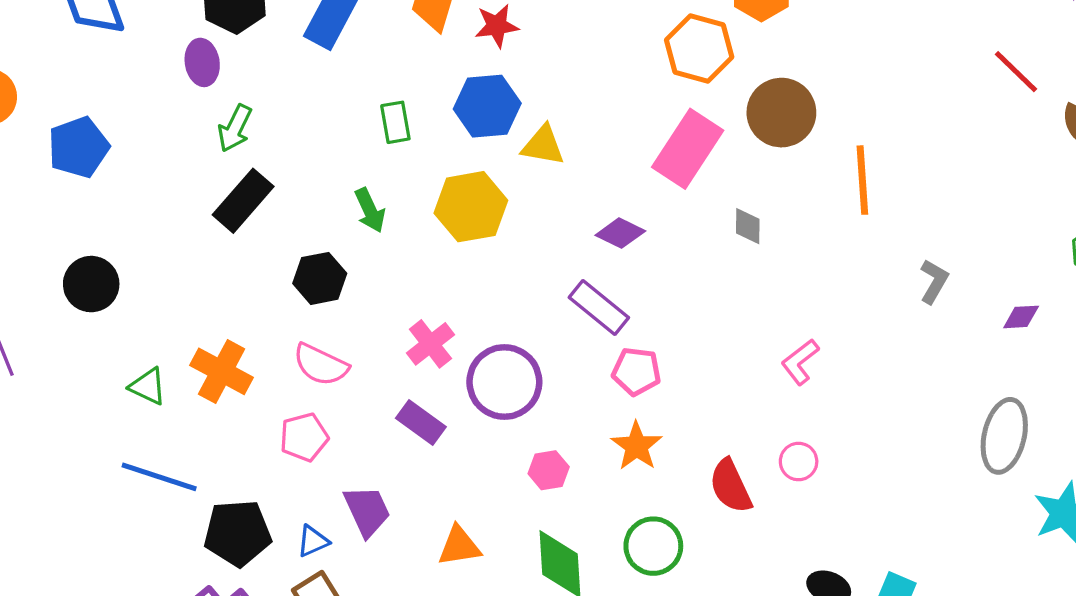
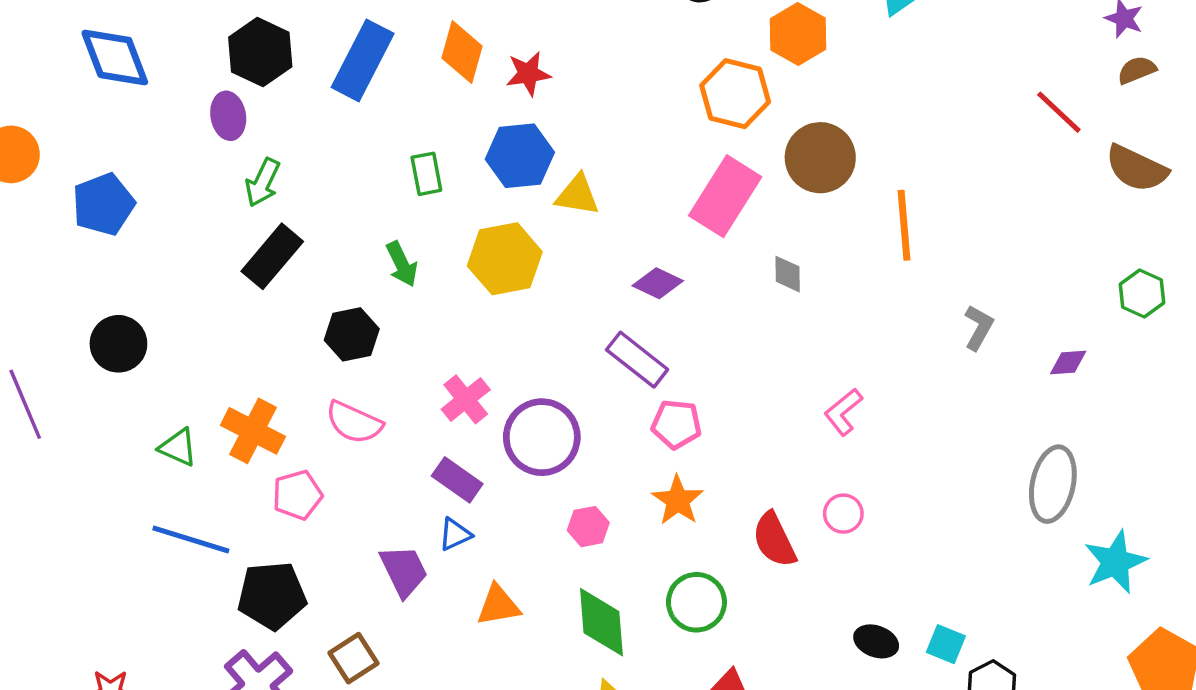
pink pentagon: (304, 437) -> (297, 495), moved
blue triangle: (313, 541) -> (455, 534), moved

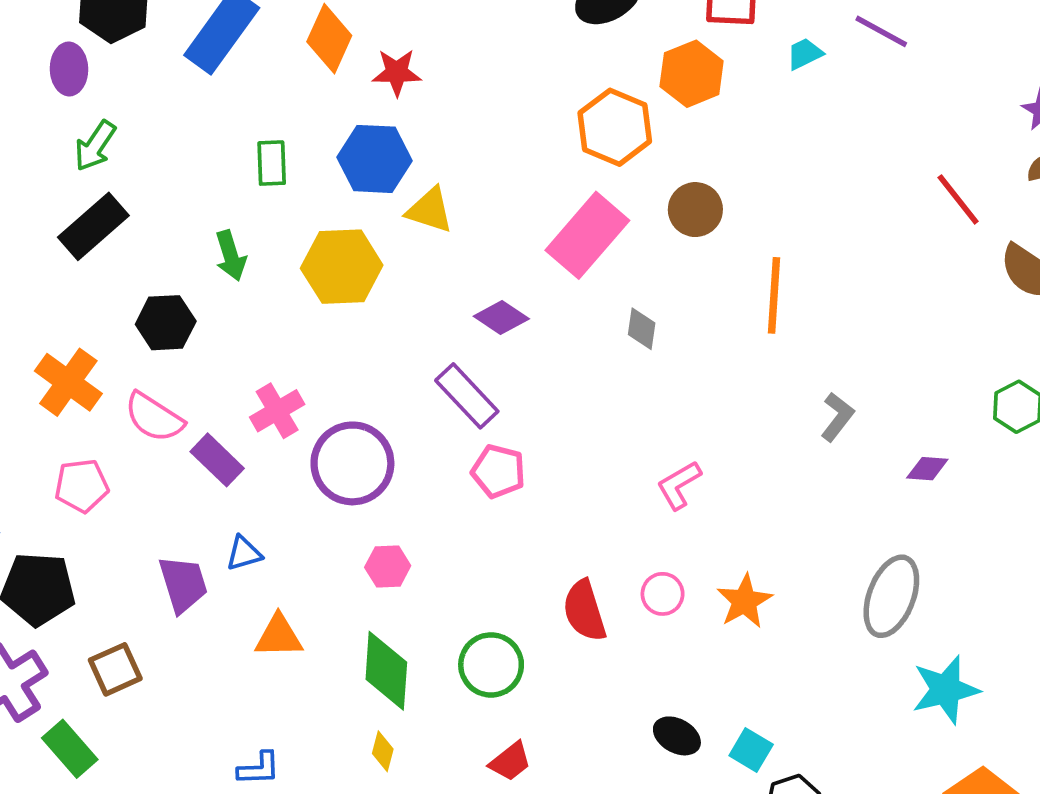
brown circle: (820, 158) -> (695, 210), size x0.7
orange cross: (253, 431) -> (68, 382), moved
purple rectangle: (457, 480) -> (217, 460), moved
orange star: (678, 500) -> (744, 601), moved

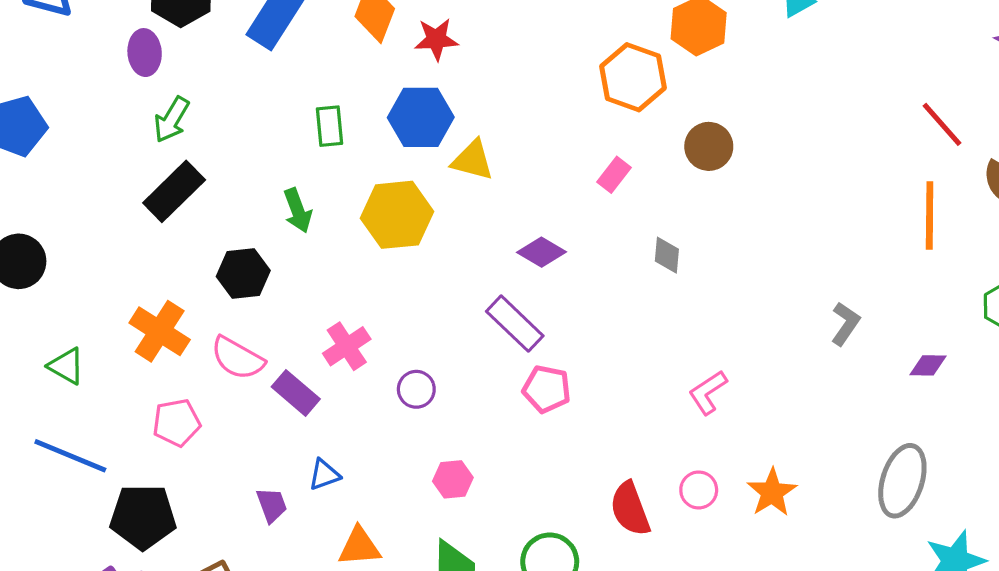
pink rectangle: (587, 235) -> (614, 175), size x0.5
orange line: (774, 295) -> (930, 215), moved
purple circle: (352, 463) -> (416, 389), size x0.5
purple trapezoid: (183, 584) -> (272, 505), size x0.7

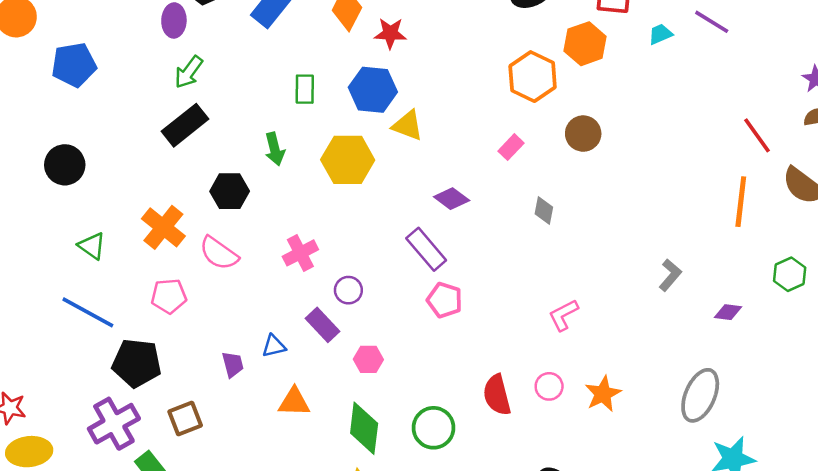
purple rectangle: (296, 393) -> (322, 325), moved

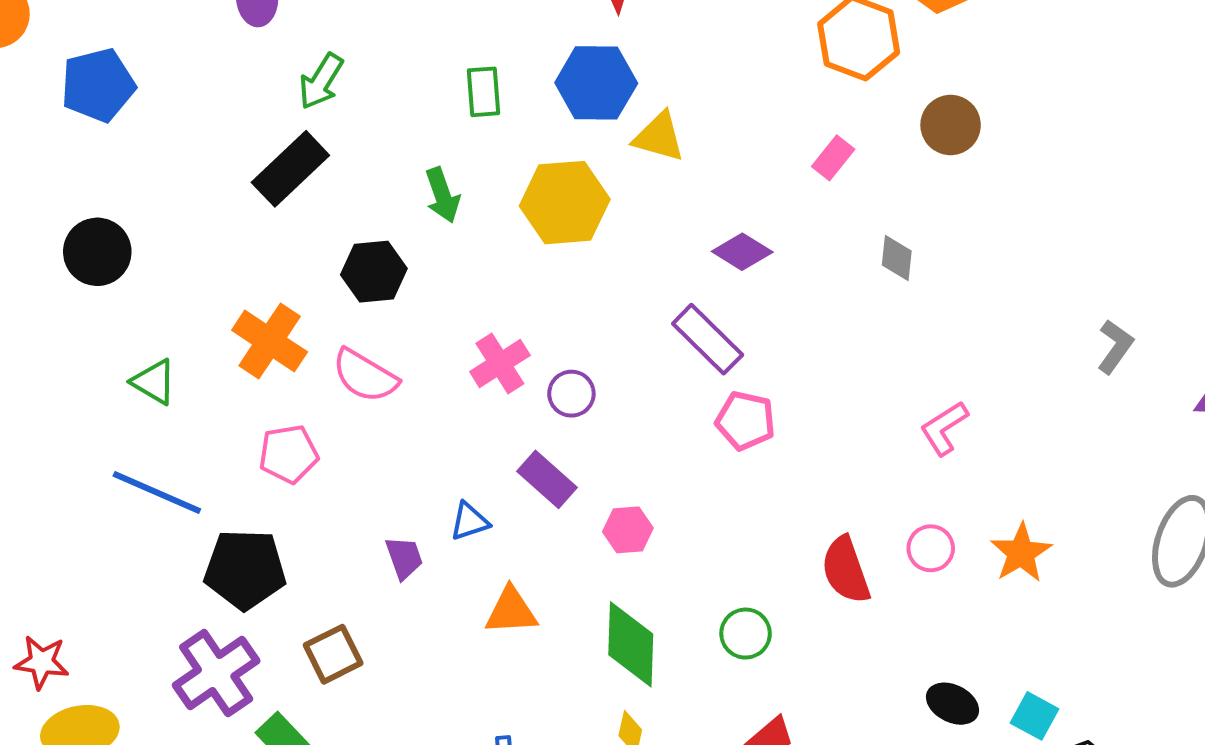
green arrow: (189, 72) -> (321, 81), moved
purple circle: (348, 290) -> (571, 394), moved
green circle: (434, 428) -> (746, 634), size x0.7

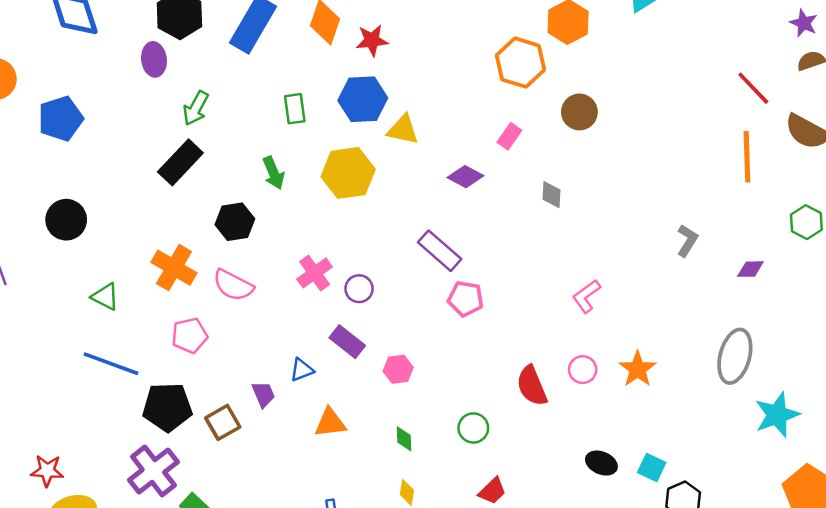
purple diamond: (742, 252) -> (465, 177), moved
green diamond: (631, 644) -> (404, 439), size x0.5
brown square: (333, 654) -> (223, 422), moved

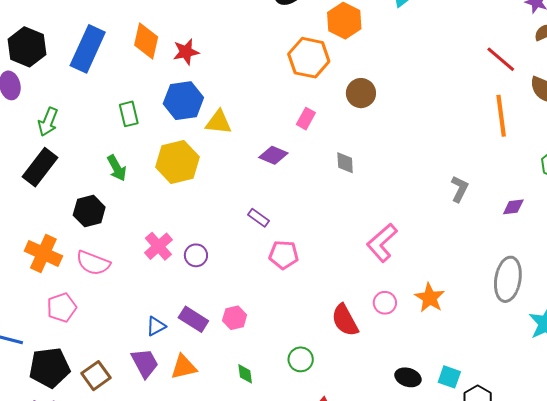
purple rectangle: (440, 251) -> (259, 218), size x0.6
pink L-shape: (586, 296) -> (382, 243), size x1.4
purple rectangle: (347, 342) -> (193, 319), moved
purple trapezoid: (263, 394) -> (145, 363), moved, size x1.4

